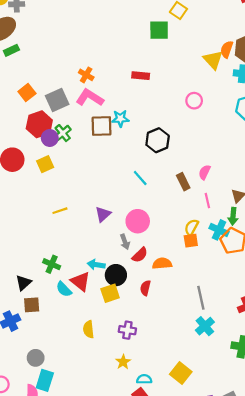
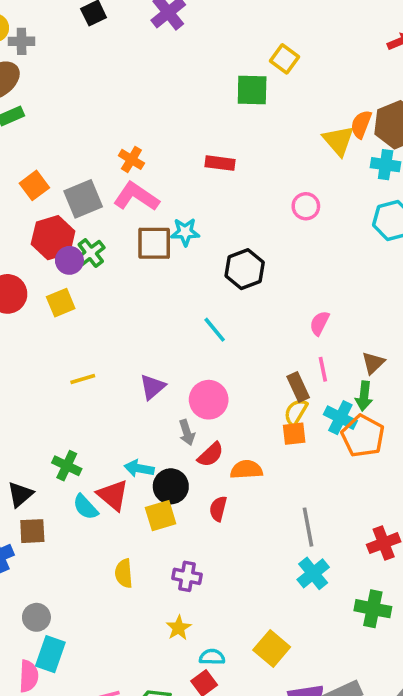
brown rectangle: (183, 182) -> (298, 387), moved

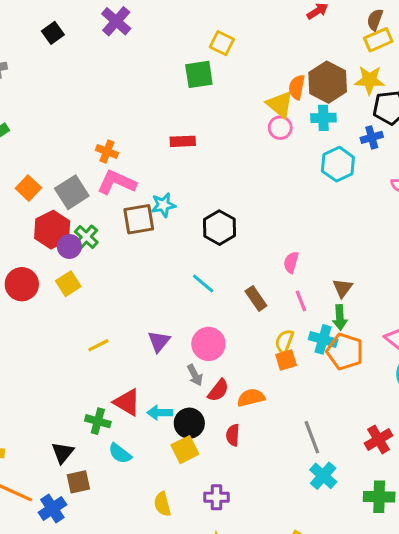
pink circle: (306, 206) -> (280, 128), moved
brown rectangle: (298, 387) -> (256, 298), moved
red triangle: (113, 495) -> (127, 402), moved

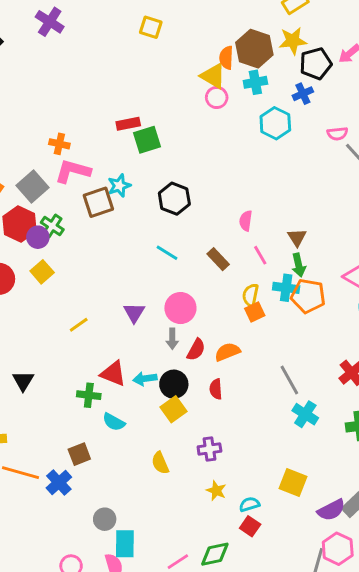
green square: (199, 74) -> (147, 140), moved
gray arrow: (195, 375) -> (172, 339), turned 36
black triangle: (63, 453) -> (23, 381), moved

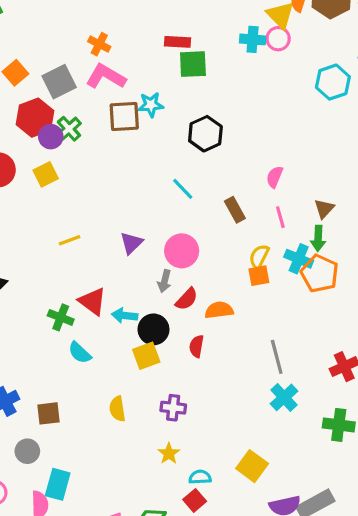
cyan cross: (255, 82) -> (253, 39), moved
brown square: (79, 454) -> (48, 413), moved
gray circle: (105, 519) -> (27, 451), moved

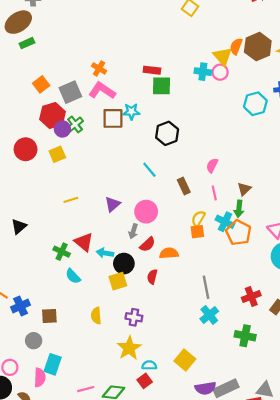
yellow star: (169, 453) -> (129, 348), size x1.6

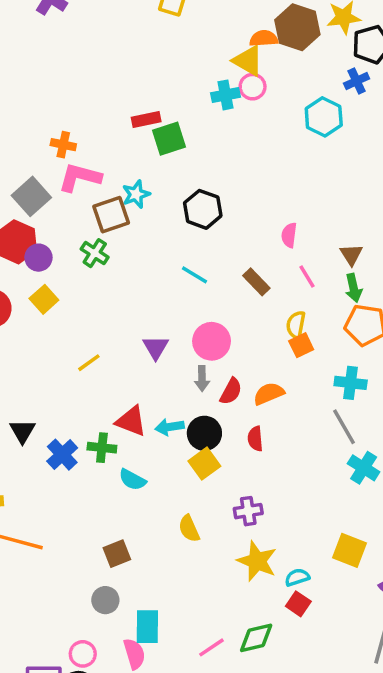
orange semicircle: (236, 46) -> (264, 38), turned 84
green cross: (75, 124) -> (95, 253), moved
cyan cross: (225, 222) -> (351, 383), moved
blue cross: (21, 306) -> (62, 455), moved

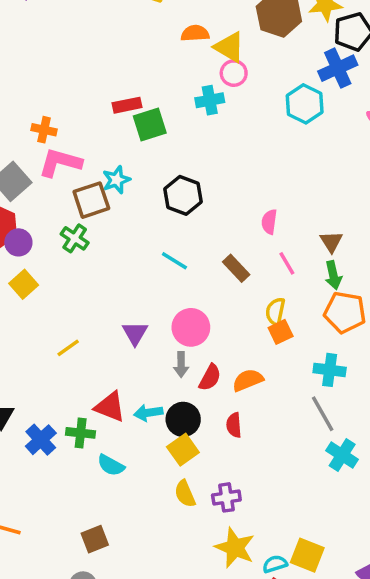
orange semicircle: (264, 38) -> (195, 33), moved
blue cross: (357, 81) -> (338, 68), size x1.5
cyan cross: (225, 95) -> (210, 100), moved
yellow semicircle: (189, 529) -> (185, 494), moved
yellow square: (349, 550) -> (307, 555), moved

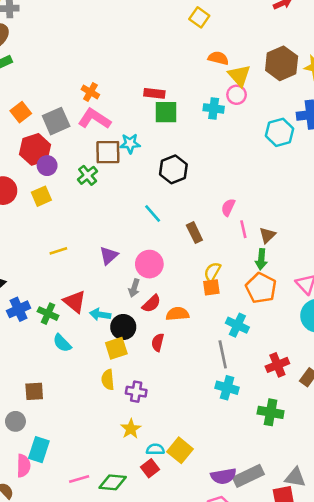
pink line: (287, 263) -> (243, 229), moved
cyan cross: (342, 455) -> (227, 388), turned -35
yellow star: (235, 548) -> (131, 429), size x0.7

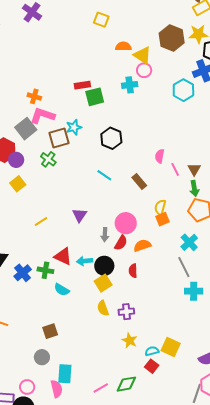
gray square: (56, 121) -> (26, 129), moved
pink circle: (149, 264) -> (126, 223), moved
cyan cross: (237, 325) -> (189, 242), turned 36

